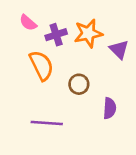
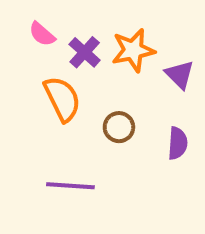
purple cross: (56, 35) -> (85, 52), turned -30
purple semicircle: (110, 108) -> (178, 143), moved

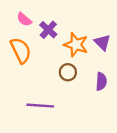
orange star: (133, 50) -> (76, 45), moved, turned 30
orange semicircle: (62, 99) -> (21, 50), moved

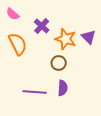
pink semicircle: (24, 19) -> (13, 14), moved
purple semicircle: (101, 81) -> (63, 88), moved

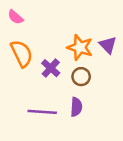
purple cross: (42, 26) -> (51, 68), moved
brown circle: (59, 63) -> (81, 77), moved

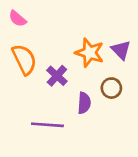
brown circle: (81, 77) -> (111, 88), moved
purple semicircle: (76, 107) -> (84, 103), moved

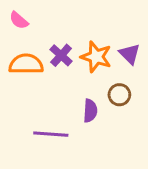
orange semicircle: (24, 59) -> (26, 64), turned -64
purple cross: (57, 76) -> (61, 55), moved

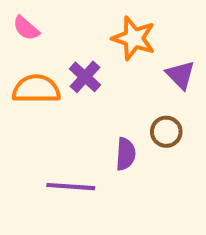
orange star: (96, 57) -> (134, 38), moved

